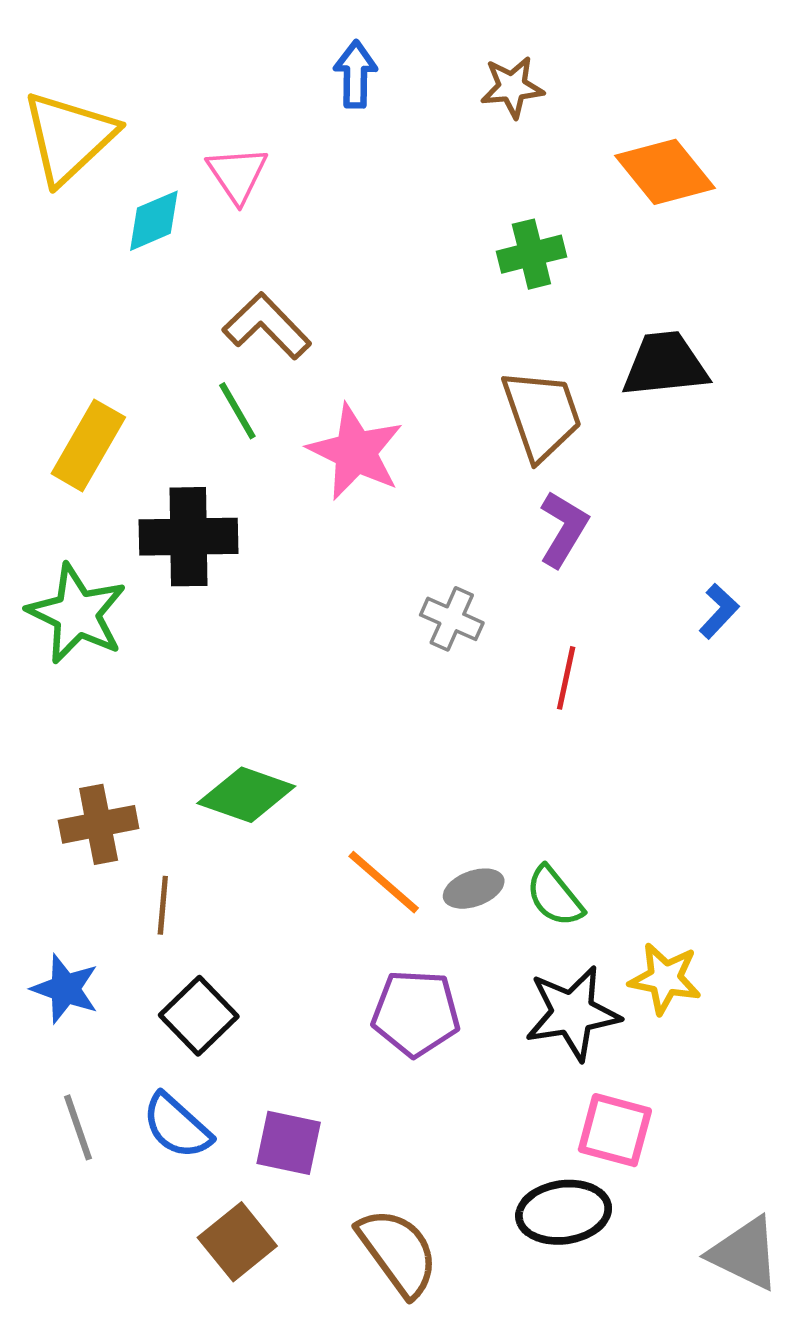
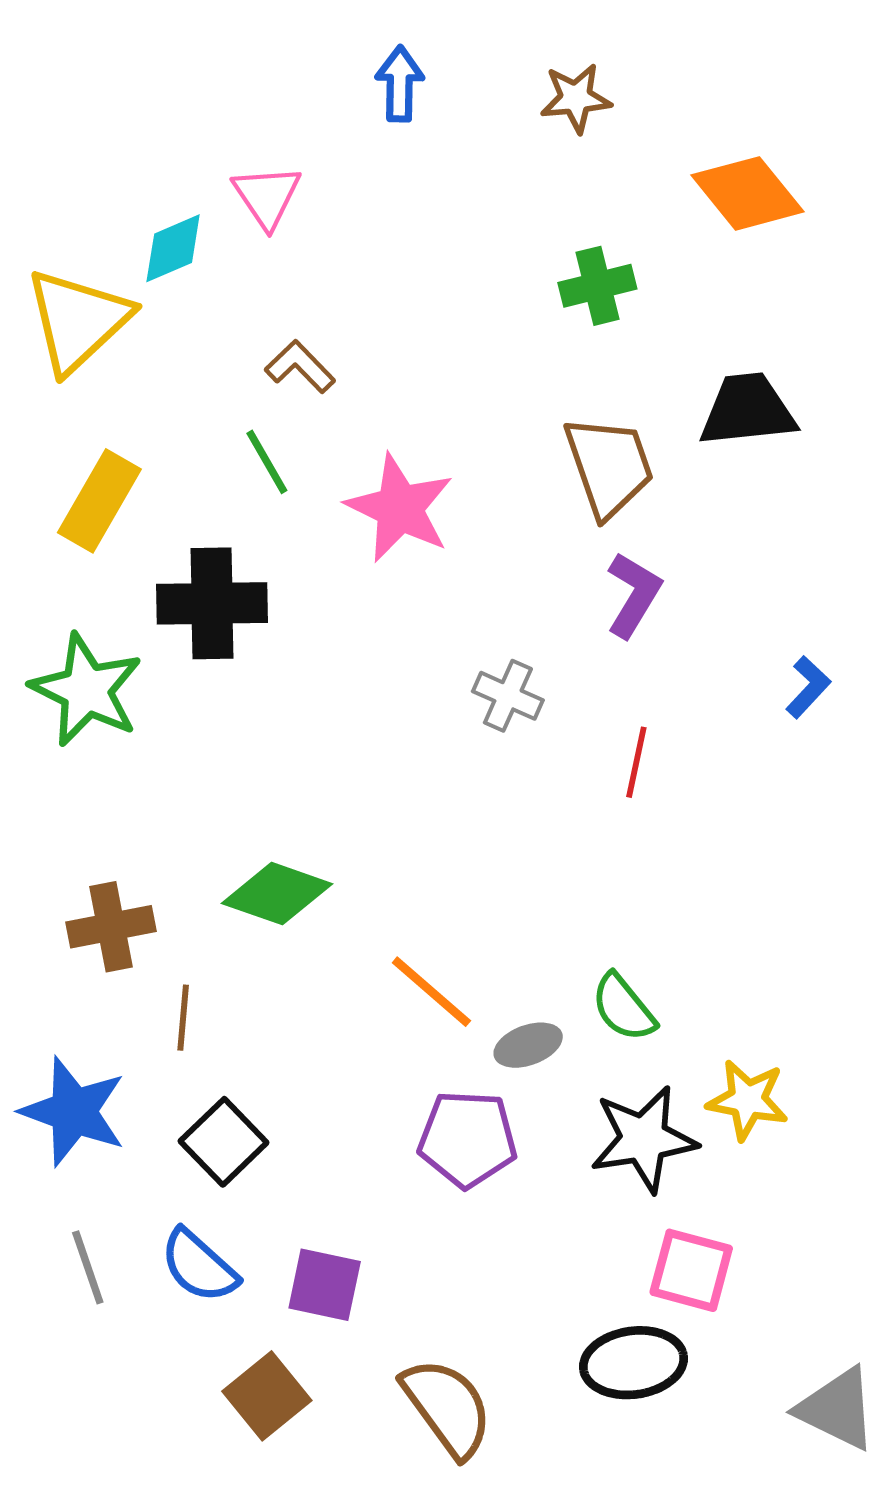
yellow triangle: (69, 137) -> (78, 320), moved
brown L-shape: (267, 326) -> (300, 367), size x0.7
gray ellipse: (474, 889) -> (528, 1045), moved
blue star: (65, 989) -> (73, 1111), size x1.4

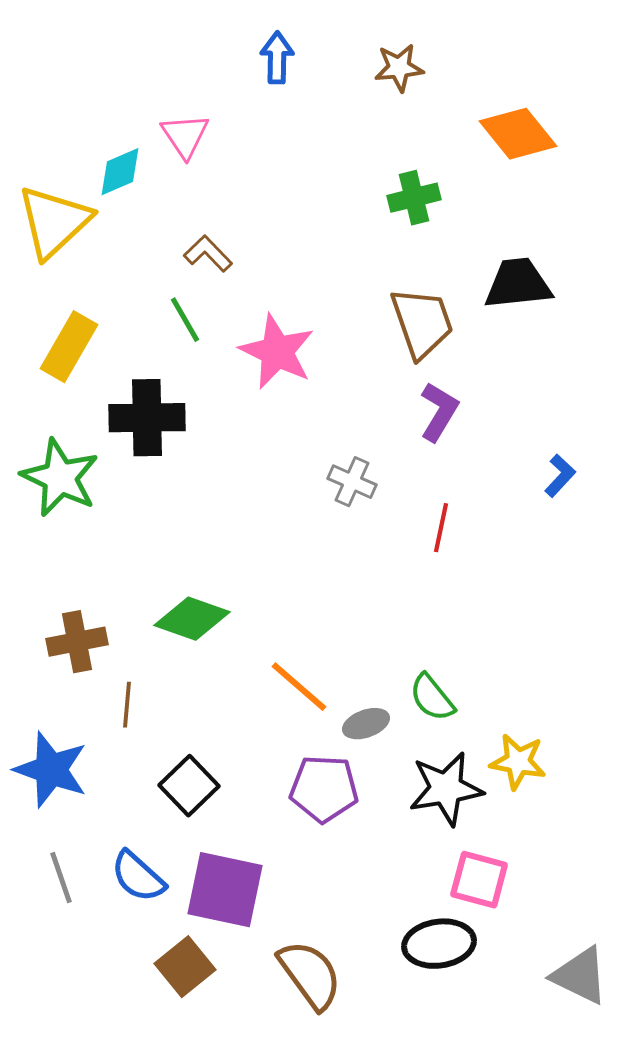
black square: (224, 1142) -> (189, 786), moved
purple square: (325, 1285) -> (225, 890), size x1.5

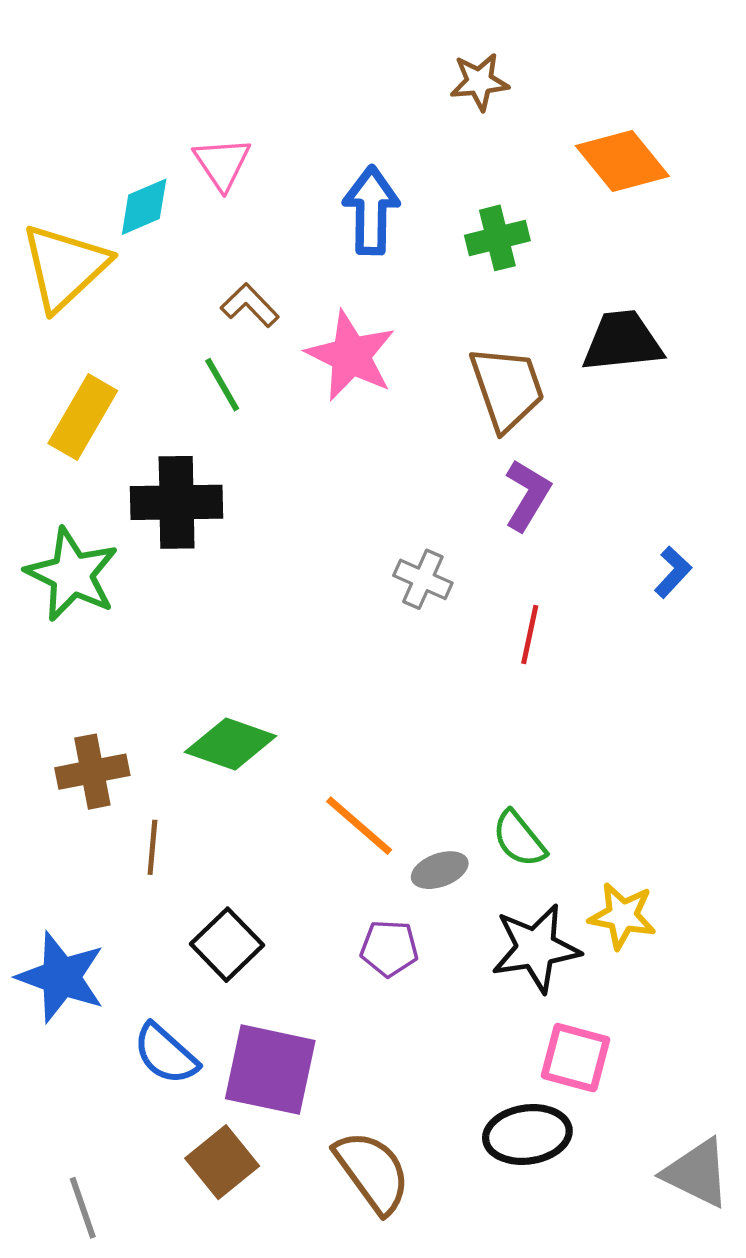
blue arrow: (277, 58) -> (371, 210), moved, size x1.4
pink star: (277, 352) -> (351, 356), moved
blue star: (51, 770) -> (61, 977), moved
purple pentagon: (324, 789) -> (389, 948), size x0.7
gray line: (61, 878) -> (83, 1208), moved

